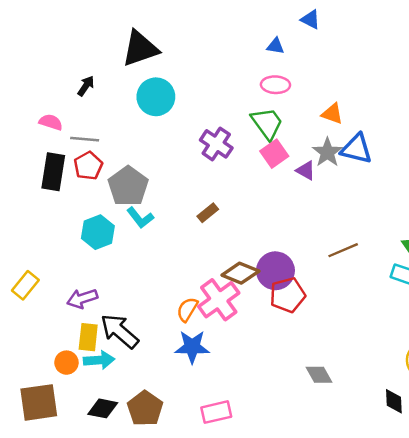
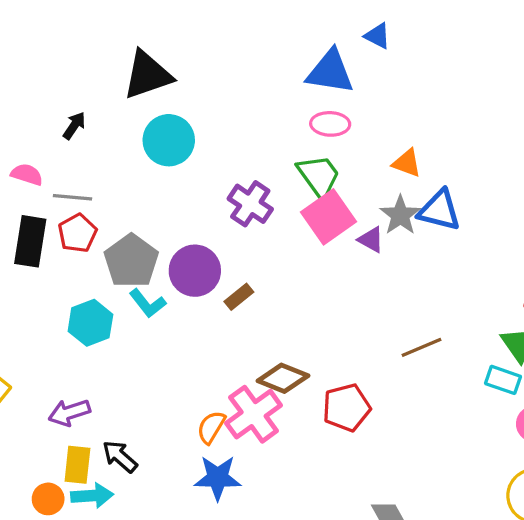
blue triangle: (275, 46) -> (330, 72), size x2.0
pink square: (274, 154) -> (329, 217), size x1.4
purple circle: (275, 271) -> (195, 271), moved
black arrow: (120, 331) -> (120, 457), size x0.7

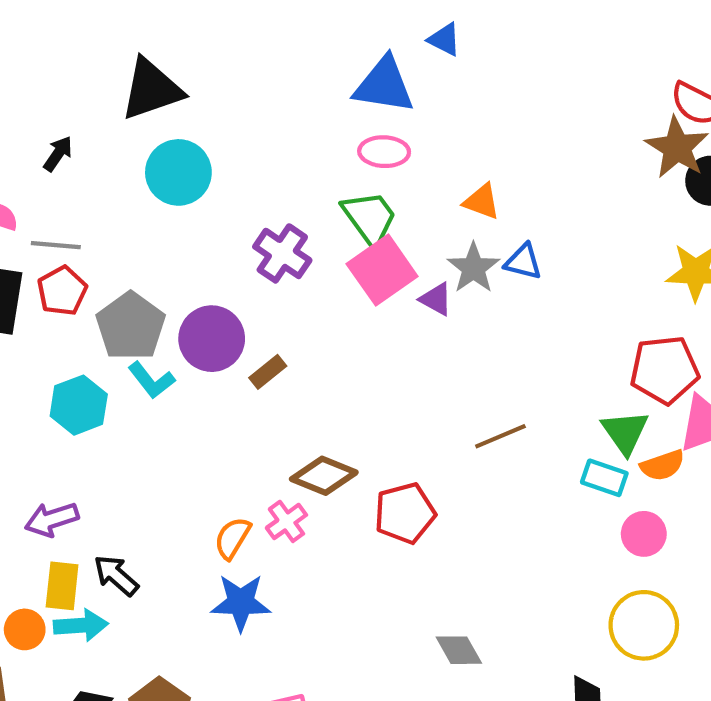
blue triangle: (439, 210) -> (523, 262), size x0.7
pink cross: (254, 414) -> (286, 521), size x0.6

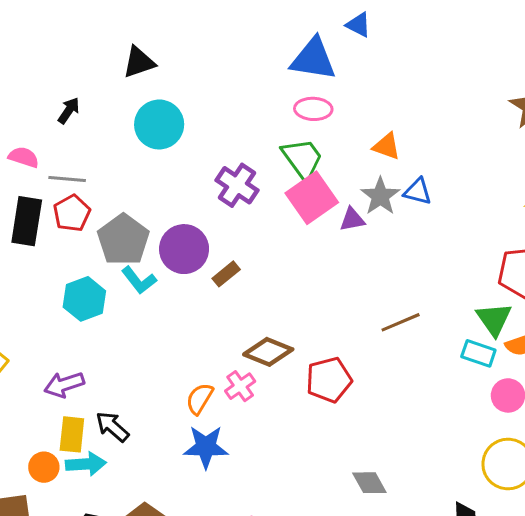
black triangle: (151, 89) -> (139, 62), size x0.7
purple triangle: (436, 299) -> (352, 219), turned -40

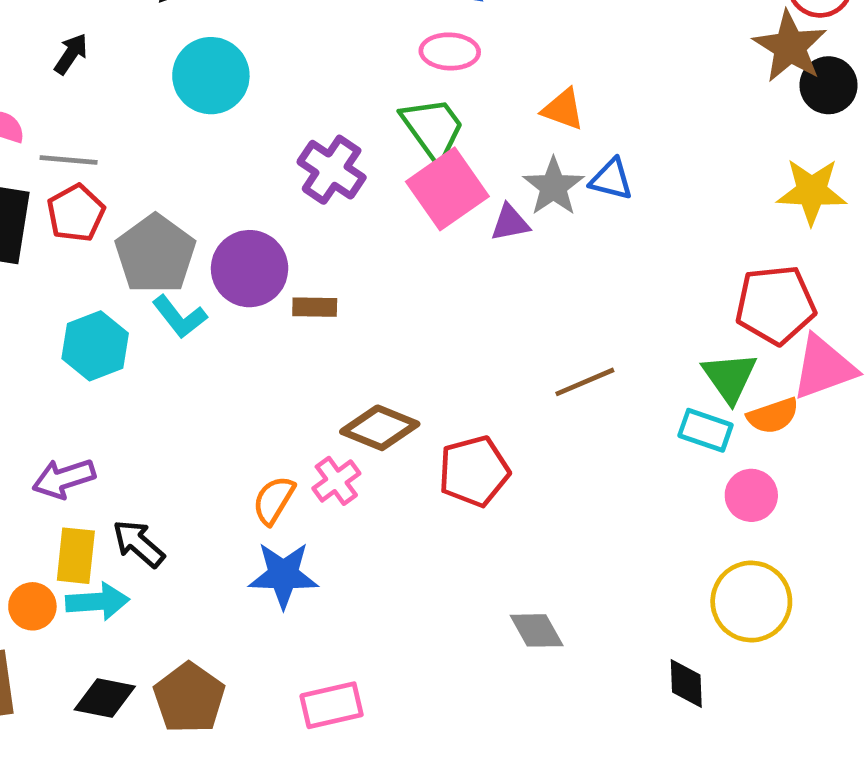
brown rectangle: (226, 274) -> (315, 307), turned 40

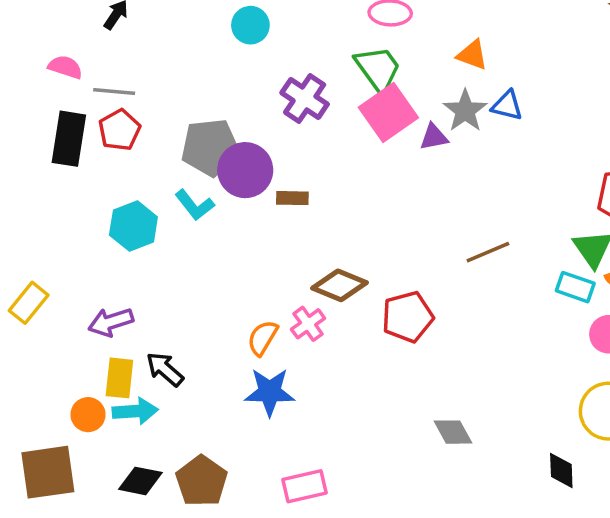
cyan circle: (211, 76) -> (250, 25), moved, size x0.7
gray pentagon: (155, 254) -> (210, 147), moved, turned 30

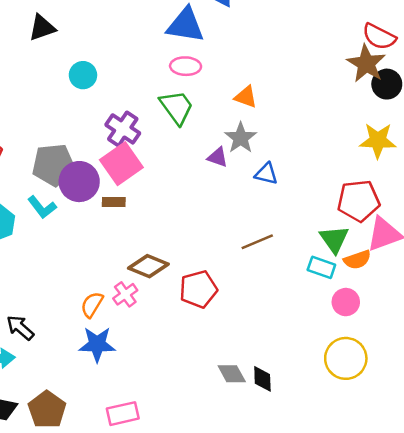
blue triangle: (507, 105) -> (266, 174), moved
pink square: (388, 112) -> (121, 164), moved
purple triangle: (434, 137) -> (218, 157), turned 30
black diamond: (561, 470) -> (262, 379), moved

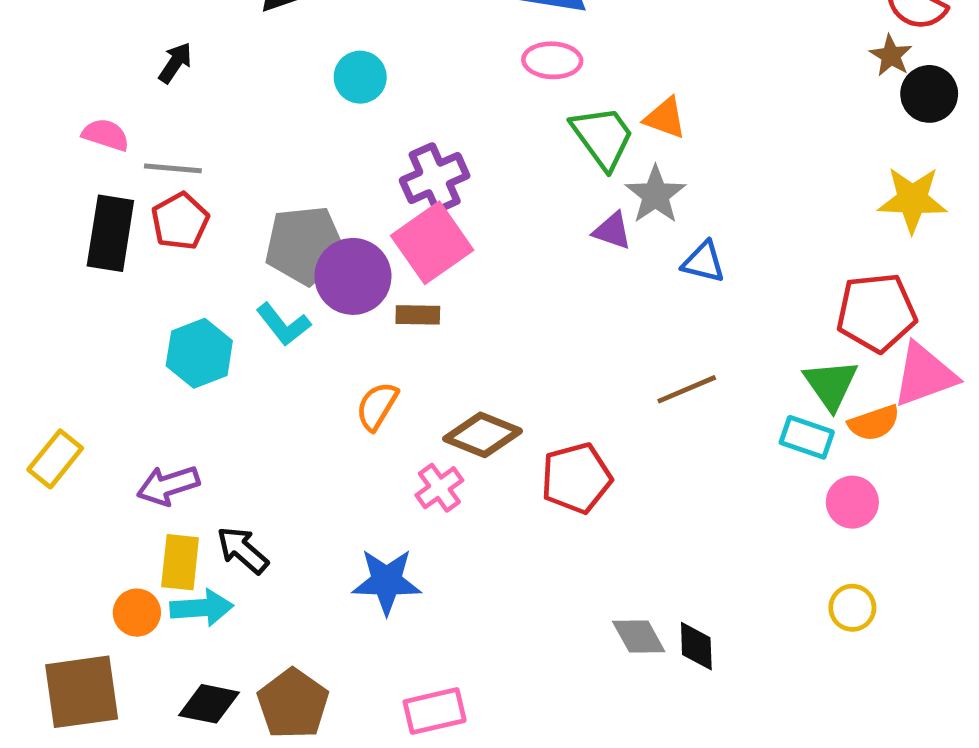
brown star: (366, 64) -> (891, 56), size x0.6
green trapezoid: (177, 107) -> (603, 137), moved
purple cross: (123, 129) -> (435, 178), turned 32
orange semicircle: (92, 305) -> (377, 406), moved
yellow circle: (346, 358) -> (852, 608), size x0.6

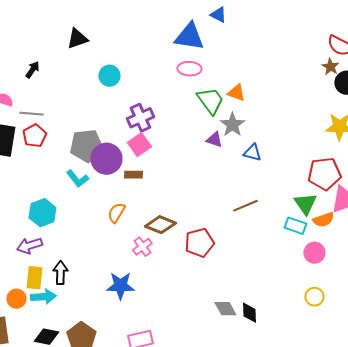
pink square: (432, 243) -> (139, 145), size x0.7
cyan hexagon: (199, 353) -> (42, 213), moved
black arrow: (243, 550) -> (60, 273), turned 50

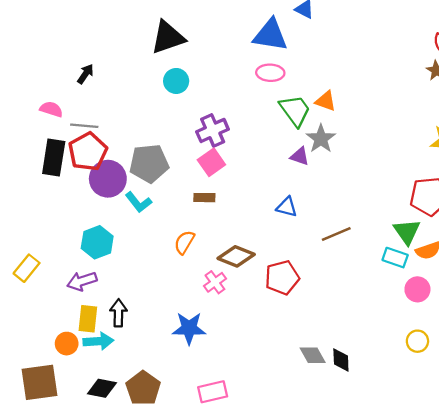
black triangle: (77, 39) -> (168, 37), moved, size x1.4
red pentagon: (34, 136) -> (88, 152), size x1.4
blue triangle: (252, 153) -> (287, 207), moved
purple circle: (106, 159) -> (108, 179), moved

